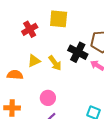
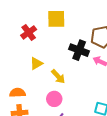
yellow arrow: (55, 63) -> (58, 76), moved
orange semicircle: (15, 75) -> (18, 93), moved

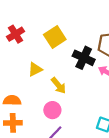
yellow square: (56, 19) -> (55, 37), moved, turned -36
red cross: (29, 32) -> (16, 34), moved

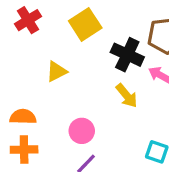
yellow arrow: (58, 85) -> (127, 96), moved

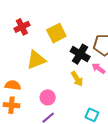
yellow triangle: (57, 71) -> (36, 60), size x1.5

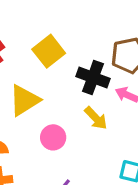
pink circle: (48, 97) -> (53, 137), moved

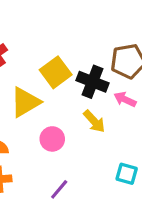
yellow square: (49, 51) -> (56, 72), moved

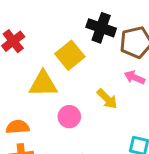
black cross: (93, 82) -> (101, 28), moved
yellow triangle: (25, 102) -> (43, 84), turned 32

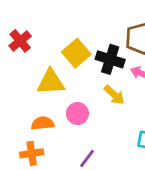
black cross: (101, 28) -> (110, 59), moved
orange semicircle: (18, 127) -> (43, 123), moved

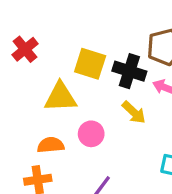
yellow square: (76, 53) -> (90, 64), turned -32

